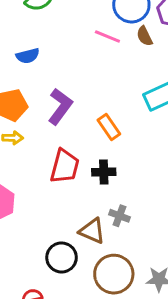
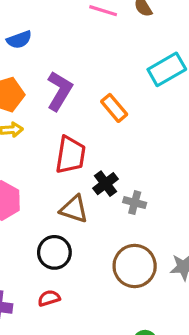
black cross: (104, 172) -> (105, 184), moved, turned -30
brown triangle: (92, 231) -> (74, 209), moved
black circle: (62, 257) -> (54, 252), moved

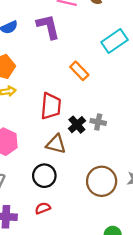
purple L-shape: (59, 91) -> (48, 27), moved, turned -40
gray cross: (135, 203) -> (98, 122), moved

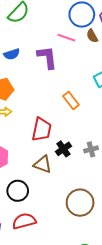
gray cross: (98, 122) -> (91, 149), moved, turned -32
black circle: (44, 176) -> (18, 191), moved
red semicircle: (43, 208) -> (24, 221), size x1.6

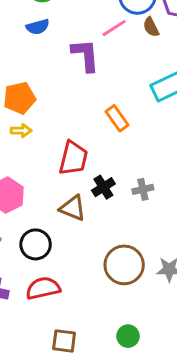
pink line: (66, 38) -> (114, 28), turned -54
blue semicircle: (12, 54) -> (38, 27), moved

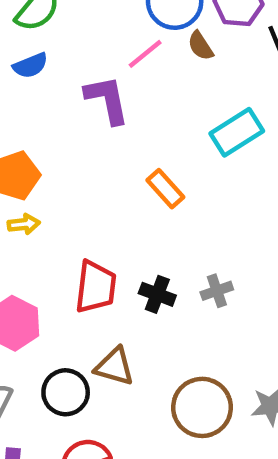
red trapezoid: (73, 158) -> (96, 287), moved
black cross: (103, 187) -> (157, 294), turned -30
brown triangle: (73, 208) -> (114, 366), moved

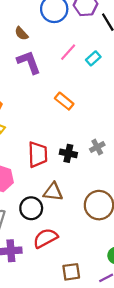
brown semicircle: (200, 46) -> (21, 33), moved
pink line: (145, 54) -> (68, 52), moved
cyan rectangle: (237, 132) -> (93, 58), moved, size x0.6

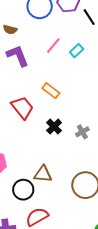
brown semicircle: (21, 33) -> (10, 30), turned -32
black cross: (68, 153) -> (54, 127), moved, turned 35
red trapezoid: (38, 154) -> (22, 108), moved, turned -35

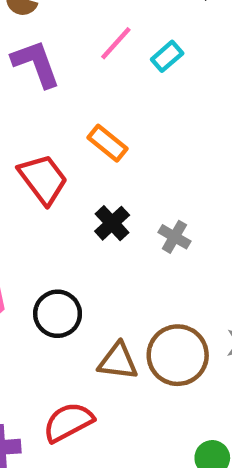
gray cross: (82, 132) -> (174, 237), turned -32
brown triangle: (43, 174) -> (118, 361), moved
black circle: (23, 190) -> (58, 314), moved

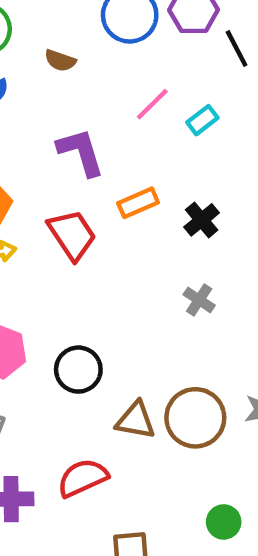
purple L-shape: (36, 64) -> (81, 152), moved
orange rectangle: (108, 143) -> (138, 203), turned -66
black cross: (112, 223) -> (202, 220), moved

